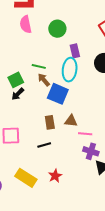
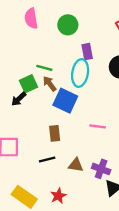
green square: (16, 80) -> (29, 84), moved
brown triangle: (71, 121) -> (76, 165), moved
pink line: (85, 134) -> (98, 126), moved

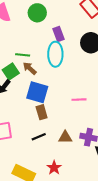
blue square: (65, 101) -> (37, 92), moved

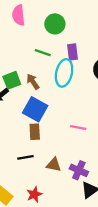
green line: (23, 55) -> (43, 53), moved

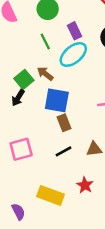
green line: (43, 53) -> (45, 42), turned 63
cyan ellipse: (64, 73) -> (73, 55), turned 56

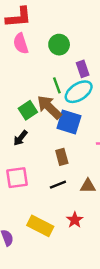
green line: (45, 42) -> (57, 85), moved
brown arrow: (45, 74) -> (49, 107), size x1.6
black arrow: (18, 98) -> (20, 138), moved
blue square: (57, 100) -> (69, 122), moved

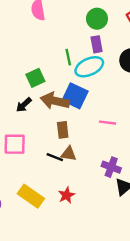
green circle: (59, 45) -> (97, 19), moved
brown arrow: (49, 107) -> (55, 101), moved, turned -40
black line: (58, 185) -> (55, 157), turned 35
brown triangle: (88, 186) -> (69, 154), moved

